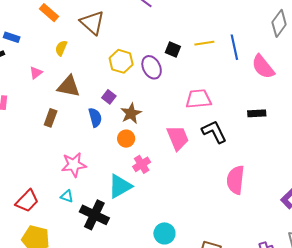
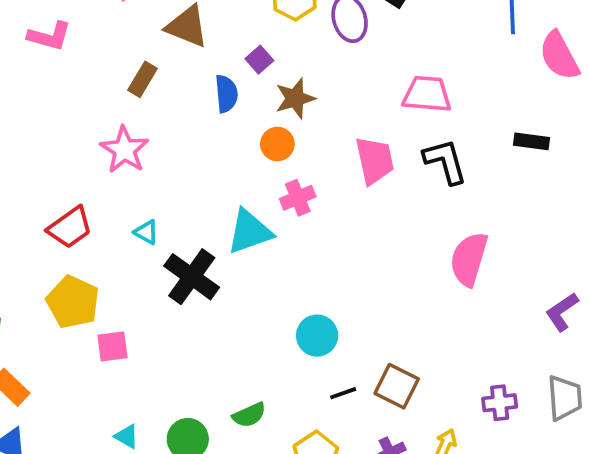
pink star: (74, 165) -> (124, 150), moved, turned 30

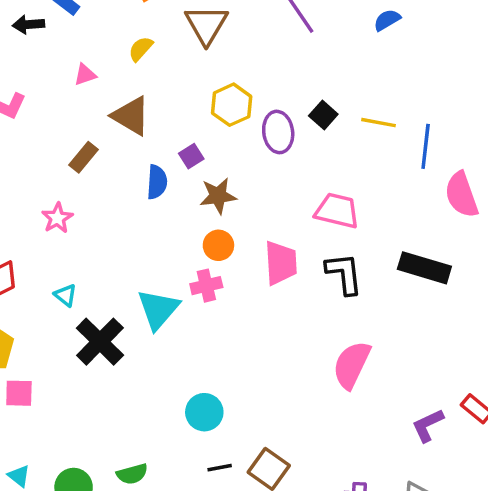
black rectangle: (531, 141) -> (424, 268), size x1.6
orange circle: (277, 144) -> (218, 245), moved
pink star: (124, 150) -> (57, 218), size x0.7
cyan triangle: (250, 232) -> (158, 309), turned -39

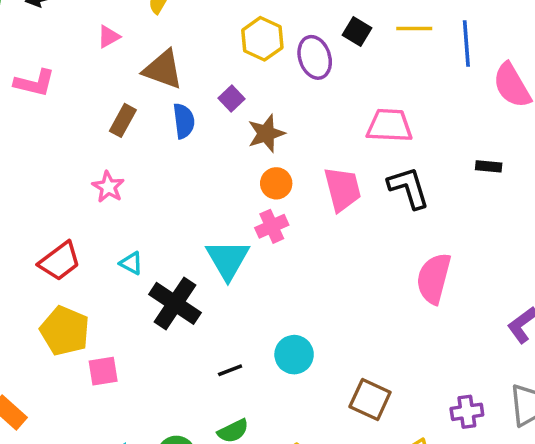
blue semicircle: (157, 182) -> (184, 121), moved
black rectangle: (424, 268) -> (489, 166), size x0.5
black line: (220, 468) -> (230, 370), moved

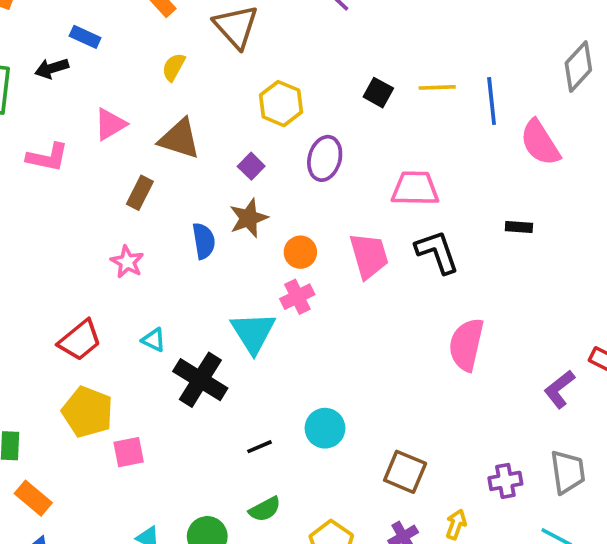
pink triangle: (109, 37) -> (110, 124), moved, size x1.4
purple ellipse: (315, 57) -> (325, 158), moved, turned 36
blue semicircle: (184, 121) -> (204, 241), moved
brown star: (266, 133) -> (249, 218), moved

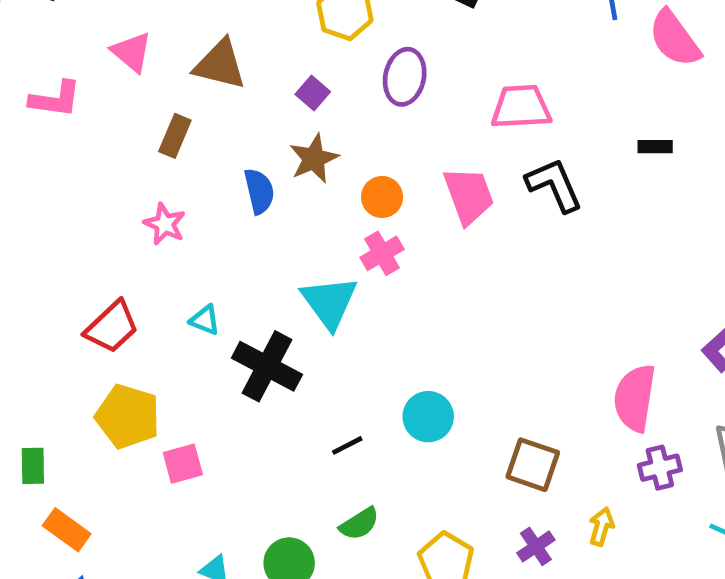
pink triangle: (110, 124) -> (132, 52), turned -45
pink semicircle: (466, 345) -> (635, 398), moved

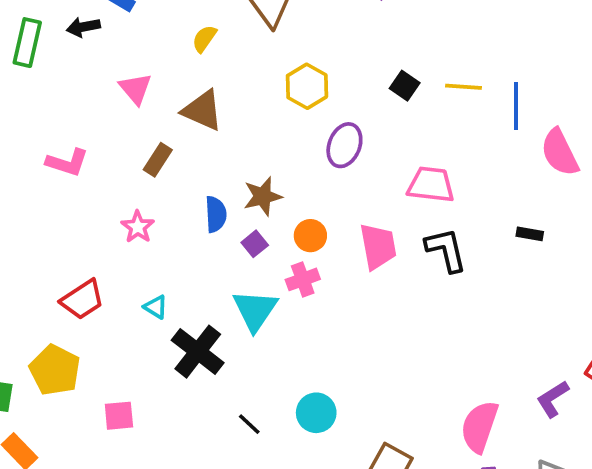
purple square: (313, 93) -> (255, 244), moved
pink L-shape: (55, 99) -> (67, 163), moved
yellow pentagon: (128, 417) -> (55, 370), moved
black line: (347, 445) -> (249, 424), turned 60

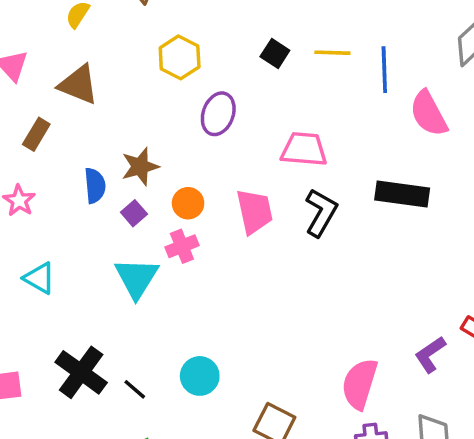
black rectangle: (530, 234) -> (402, 194), size x2.0
black L-shape: (446, 250) -> (321, 212), turned 45
cyan triangle: (156, 307) -> (39, 278), size x1.4
black cross: (198, 352) -> (81, 372), moved

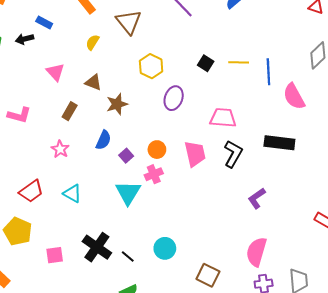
brown triangle: (78, 85) -> (93, 82), size x0.7
brown star: (140, 167) -> (117, 104), moved
blue semicircle: (95, 186) -> (103, 140), turned 30
purple L-shape: (430, 354) -> (257, 198), moved

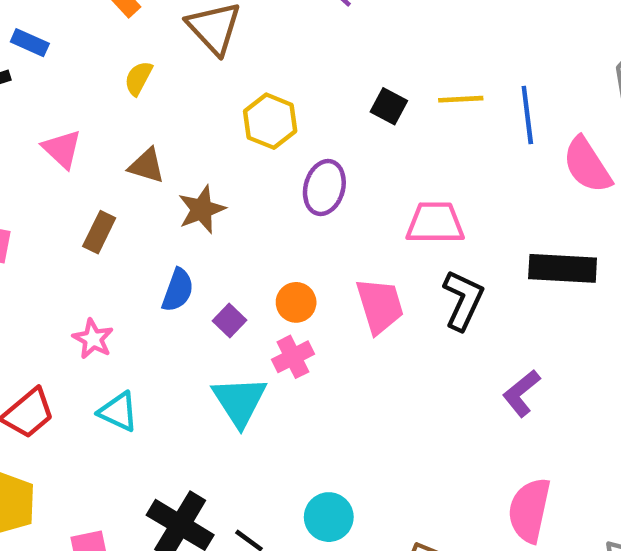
pink star: (60, 149) -> (93, 339), moved

